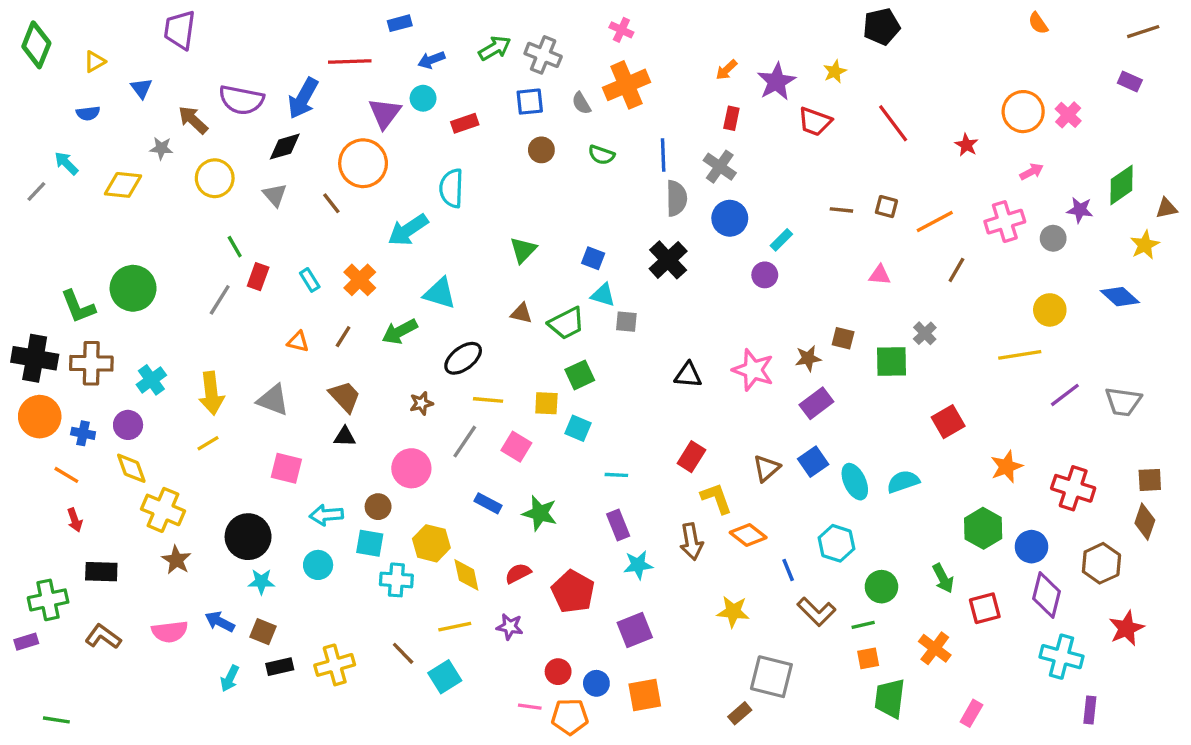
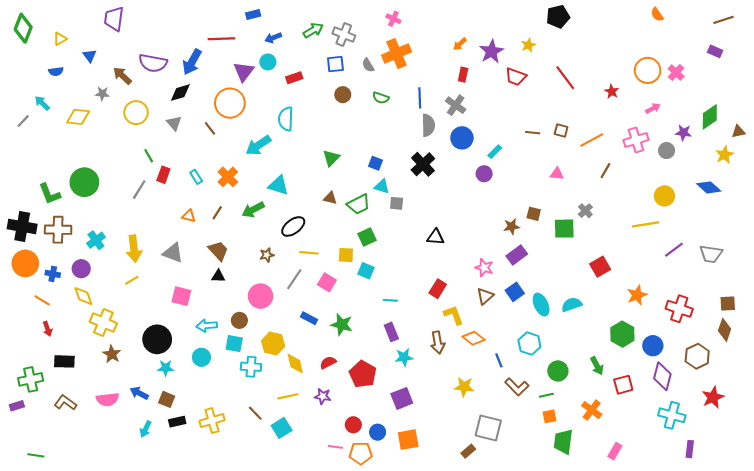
pink star: (753, 370) -> (484, 268), moved, size x0.7

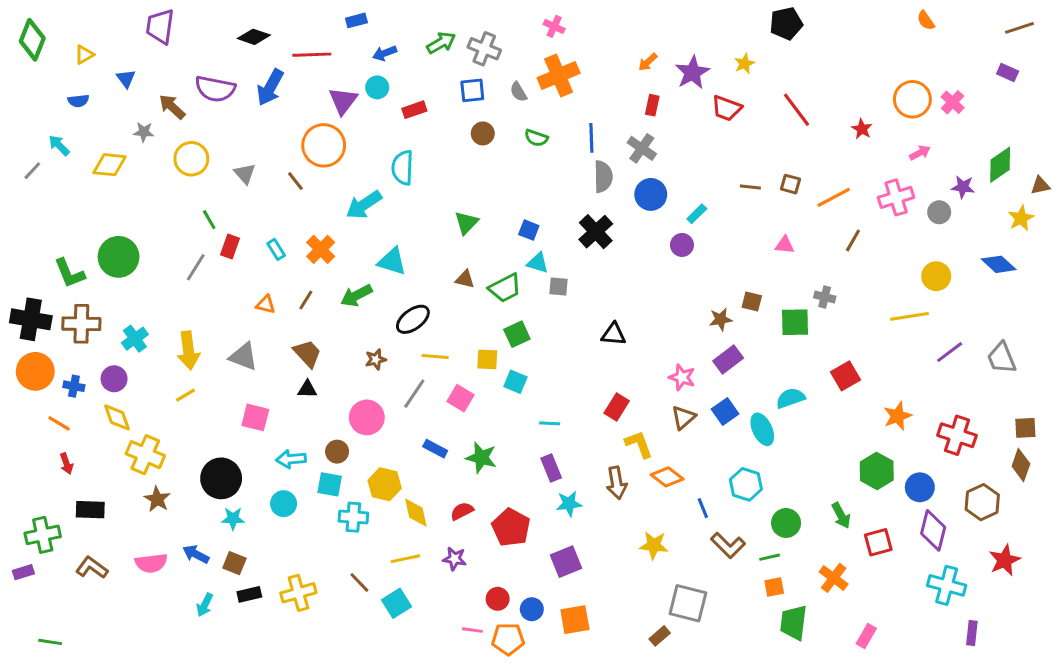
black diamond: (180, 93) -> (254, 37), moved, turned 35
gray cross: (585, 211) -> (825, 297), turned -32
gray trapezoid: (711, 254) -> (1002, 358), turned 60
cyan semicircle: (572, 305) -> (791, 398), moved

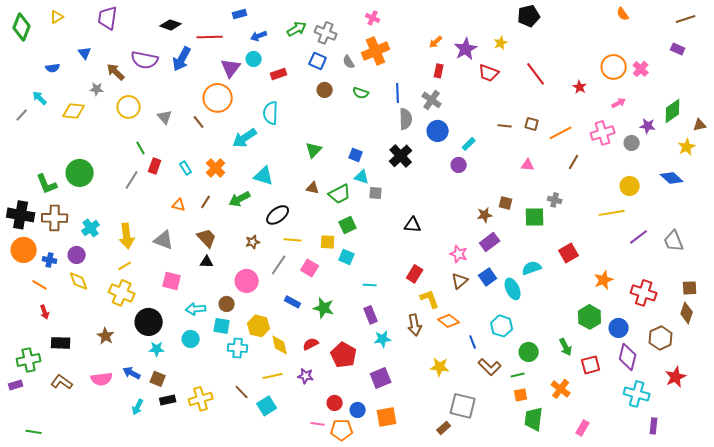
yellow triangle: (84, 55) -> (57, 17), moved
blue square: (472, 90) -> (318, 61), turned 30
yellow cross: (145, 455) -> (122, 293), moved

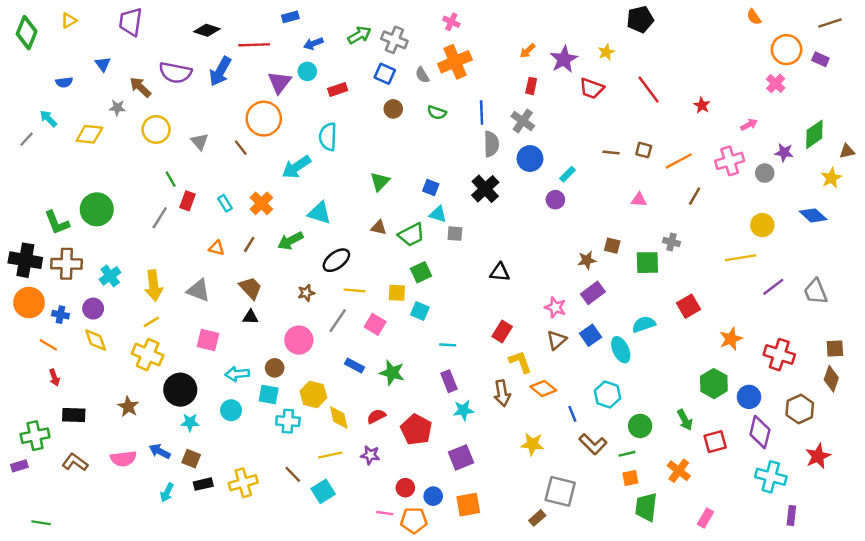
orange circle: (614, 67) -> (787, 50), moved

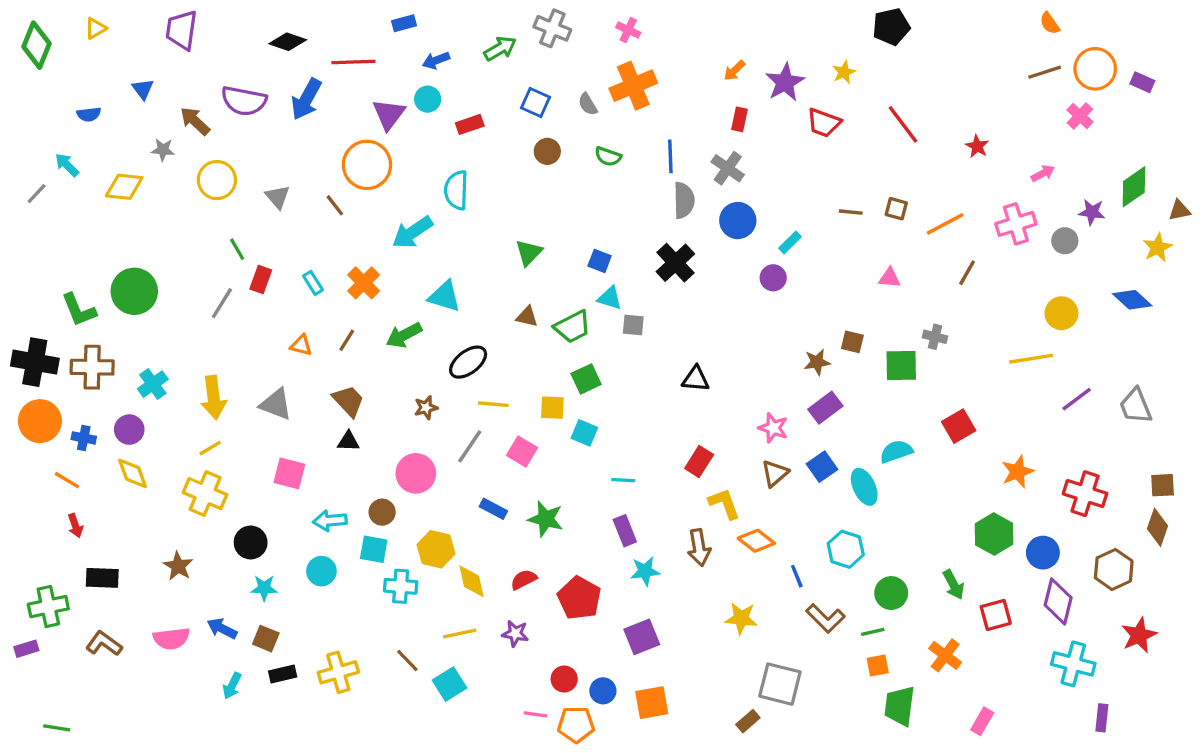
brown line: (830, 23) -> (1045, 72), moved
gray cross: (394, 40) -> (552, 28), moved
black circle: (180, 390) -> (251, 542), size x0.7

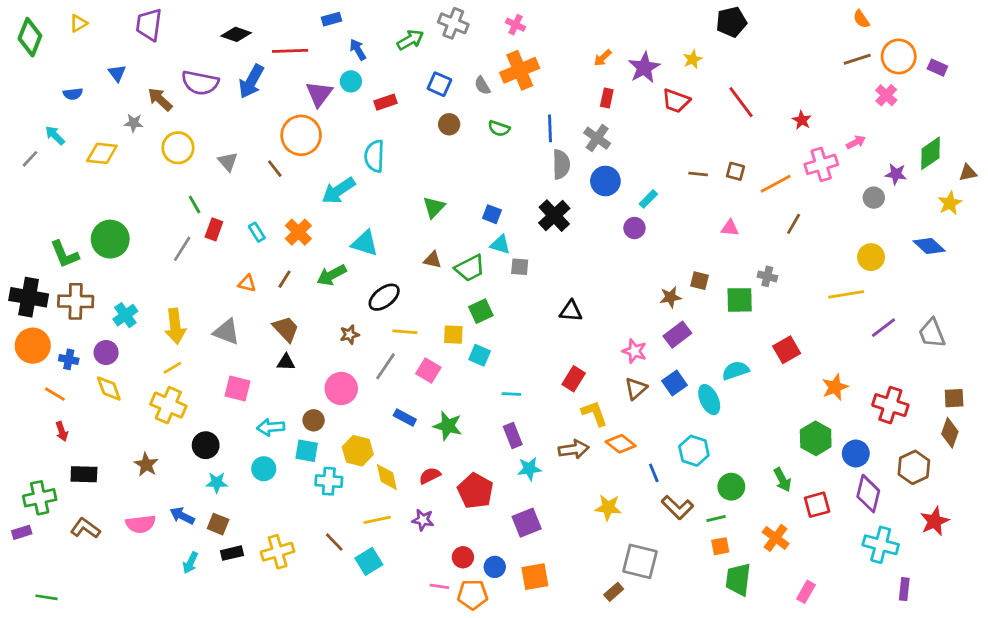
blue arrow: (436, 60) -> (358, 50), turned 80
pink cross: (1016, 224) -> (821, 164), moved
brown arrow: (699, 548) -> (574, 449), turned -88

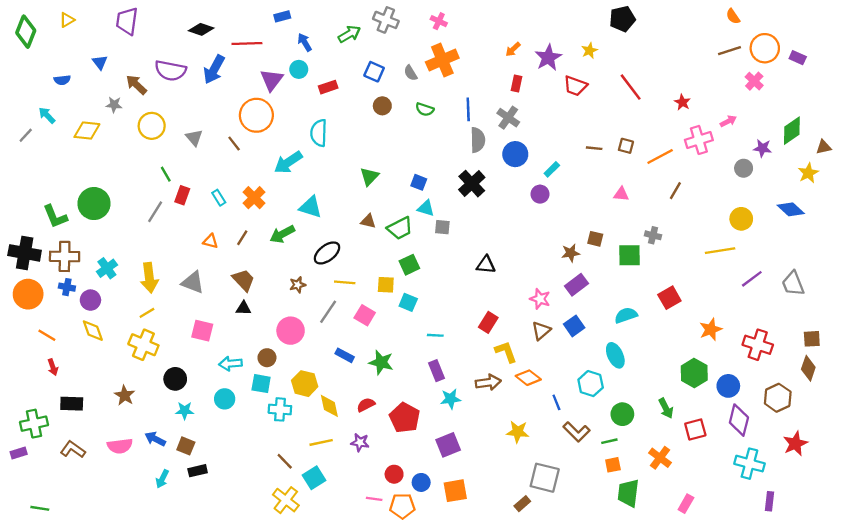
blue cross: (69, 359) -> (67, 287), moved
cyan ellipse: (709, 400) -> (615, 355), moved
yellow cross: (278, 552) -> (286, 500), moved, turned -36

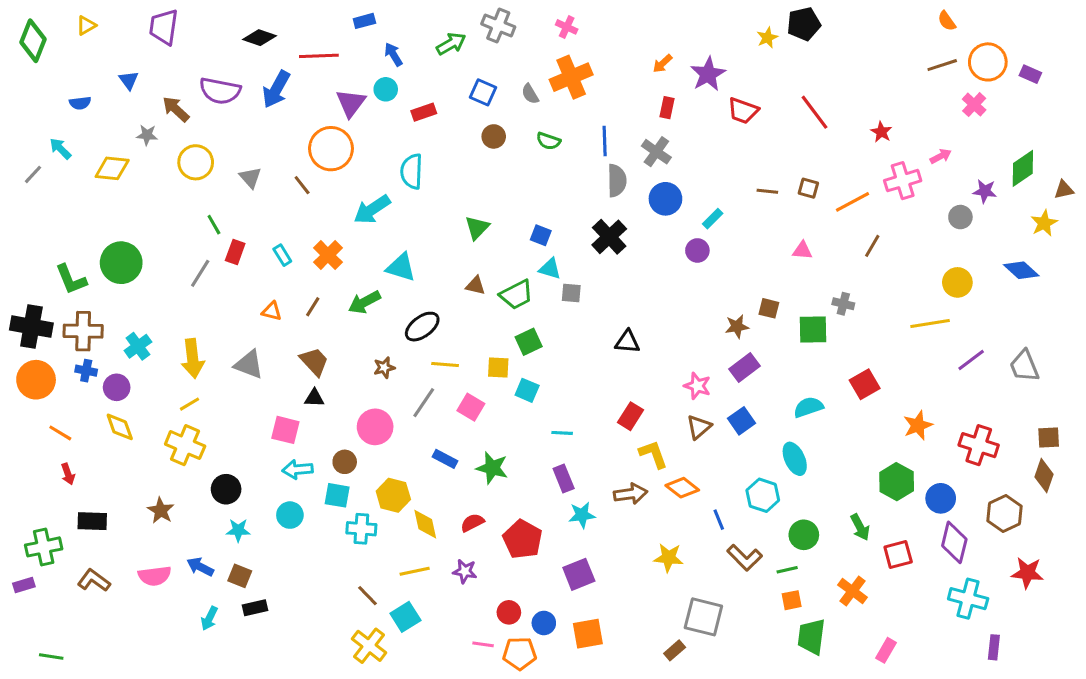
yellow star: (589, 51) -> (767, 38), moved
pink square: (202, 331) -> (285, 430), moved
red star: (795, 444) -> (1027, 573), turned 30

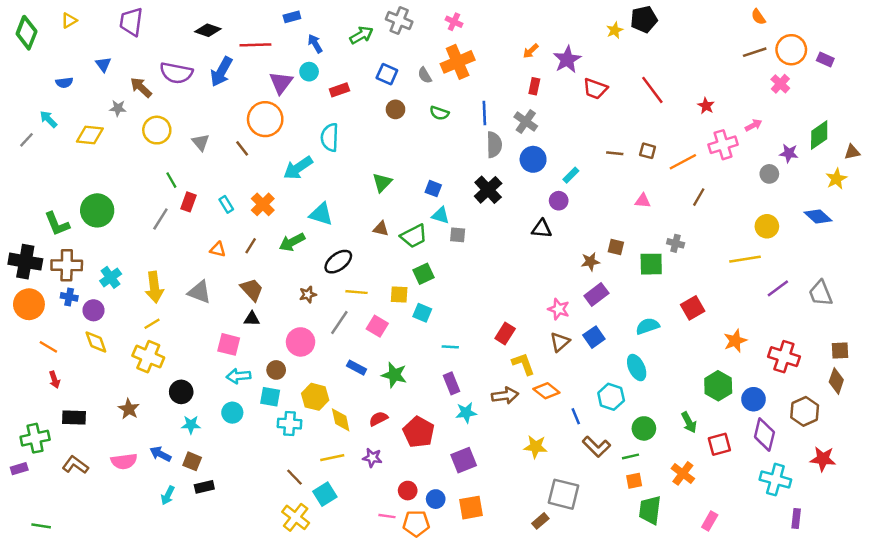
black triangle: (627, 342) -> (542, 229), moved

